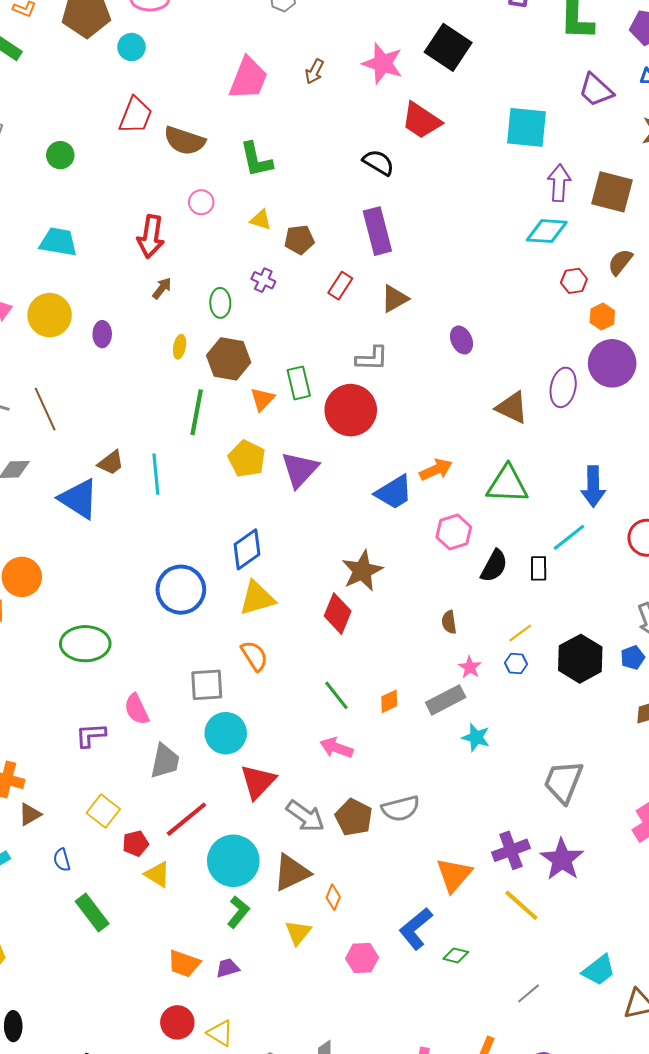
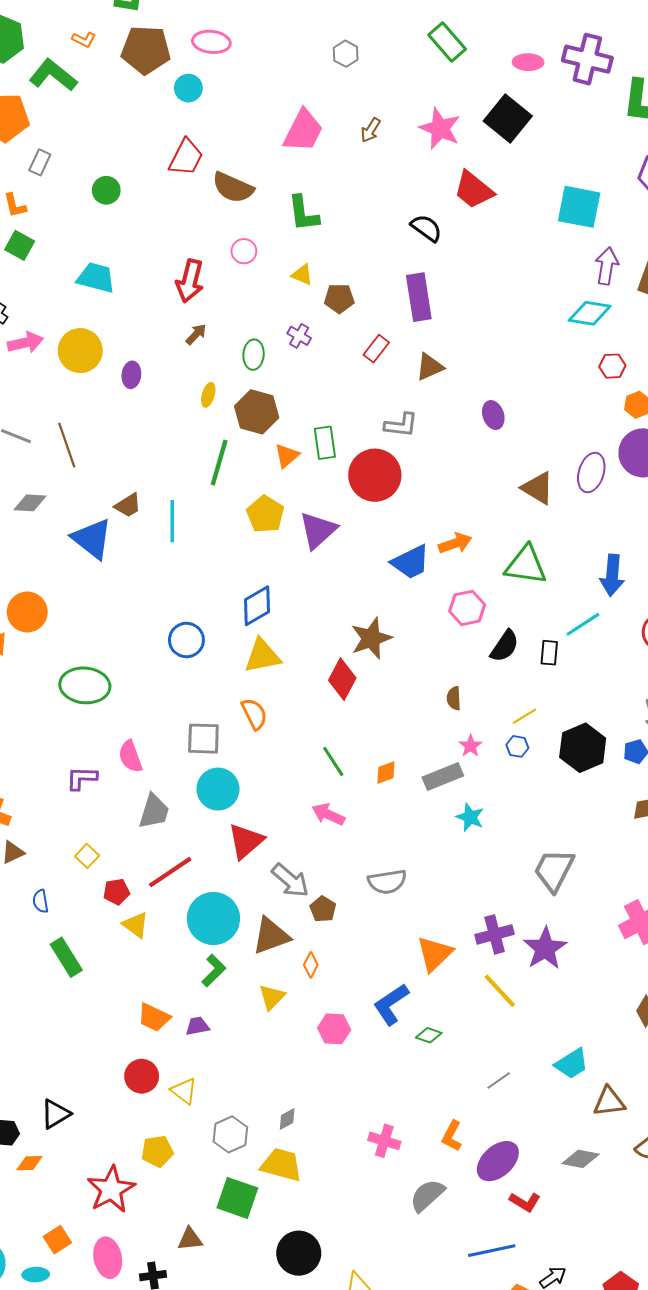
blue circle: (181, 590) -> (186, 640), size x0.7
yellow square: (103, 811) -> (87, 856), size x0.7
brown pentagon: (354, 817) -> (323, 909), moved, size x0.7

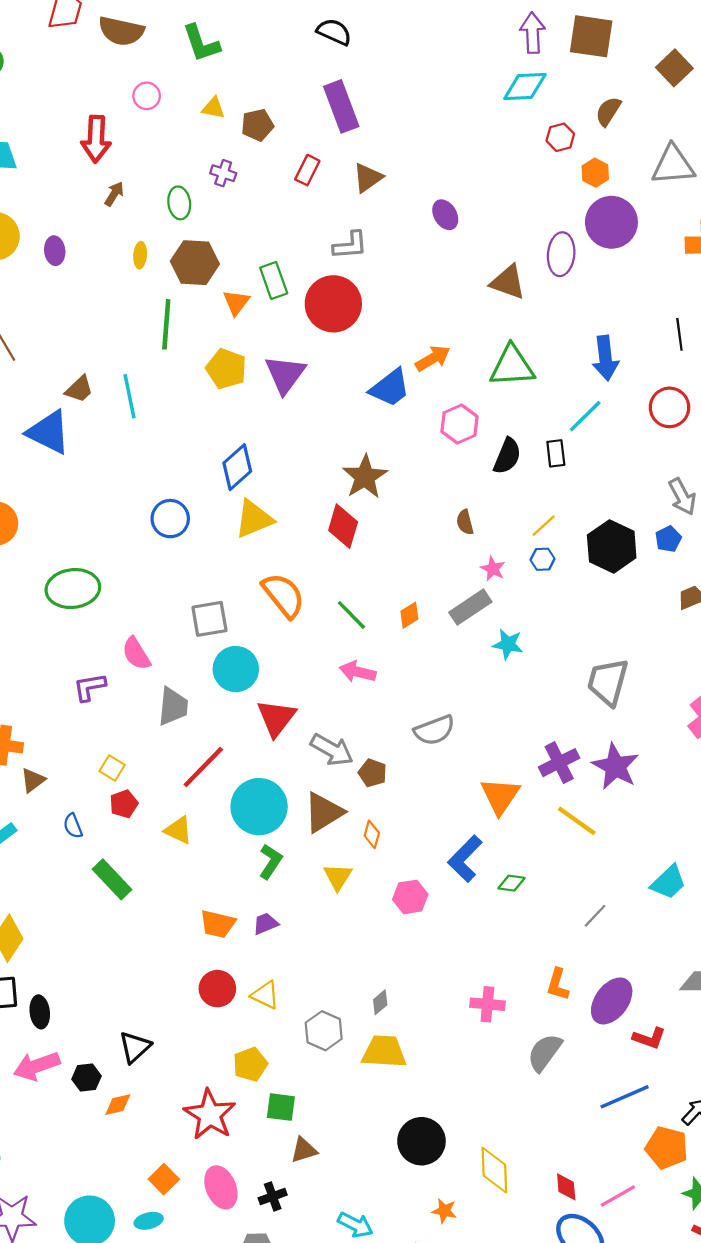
orange semicircle: (254, 714) -> (283, 595), moved, size x1.4
red pentagon: (116, 892) -> (124, 804), moved
green square: (237, 1198) -> (281, 1107), moved, size x0.7

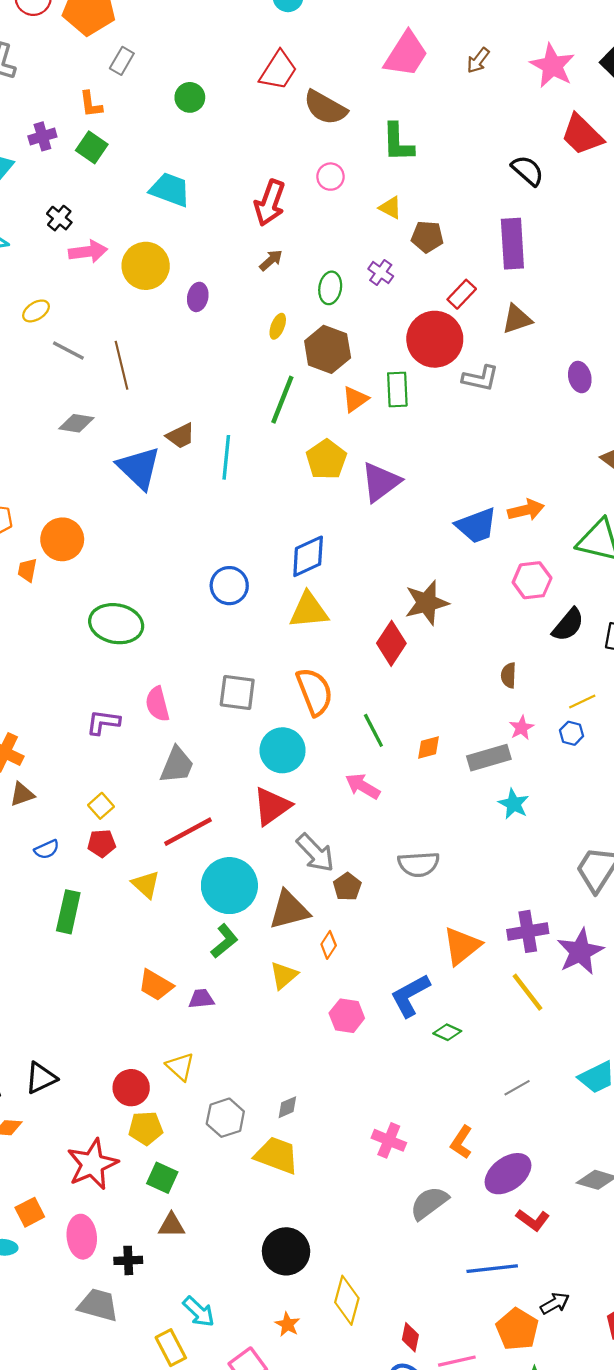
red circle: (333, 304) -> (435, 339), moved
cyan circle: (236, 669) -> (283, 750), moved
blue semicircle: (73, 826) -> (47, 849), turned -110
green rectangle: (112, 879) -> (68, 912), turned 39
red circle: (217, 989) -> (131, 1088), moved

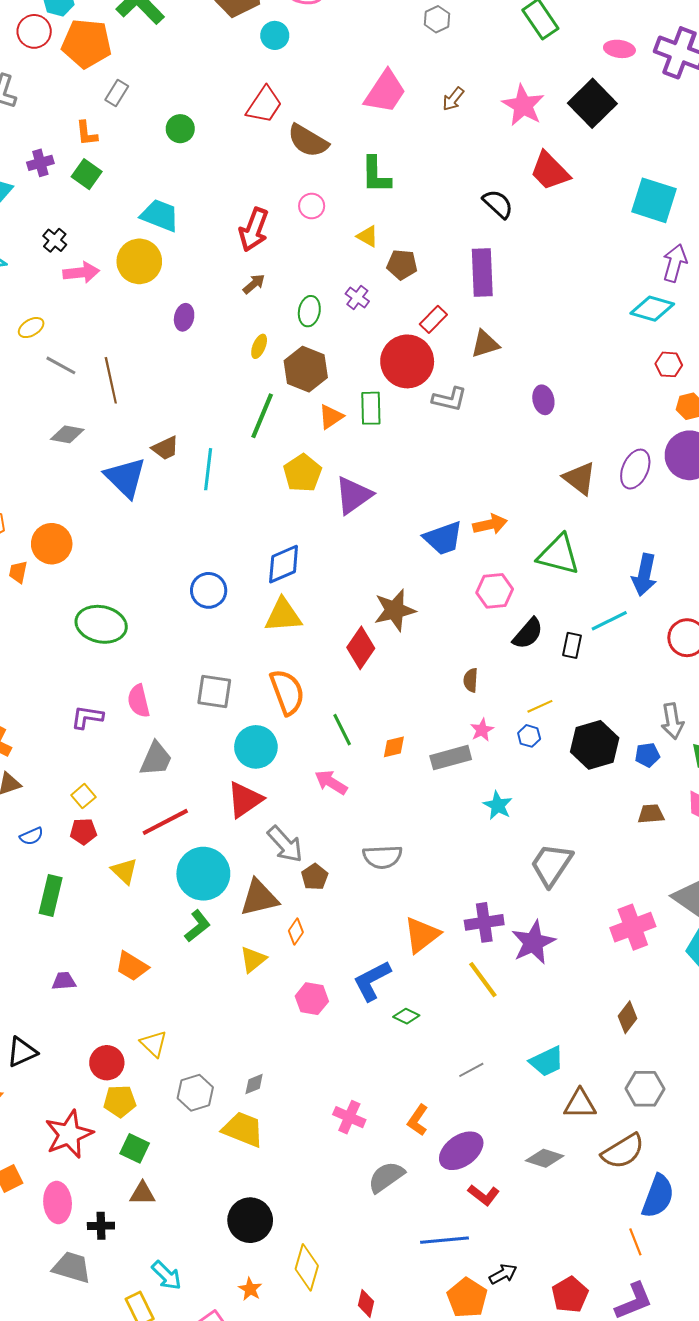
yellow circle: (146, 266) -> (139, 261), moved
cyan star: (514, 804) -> (498, 805), moved
purple trapezoid: (201, 999) -> (64, 981), moved

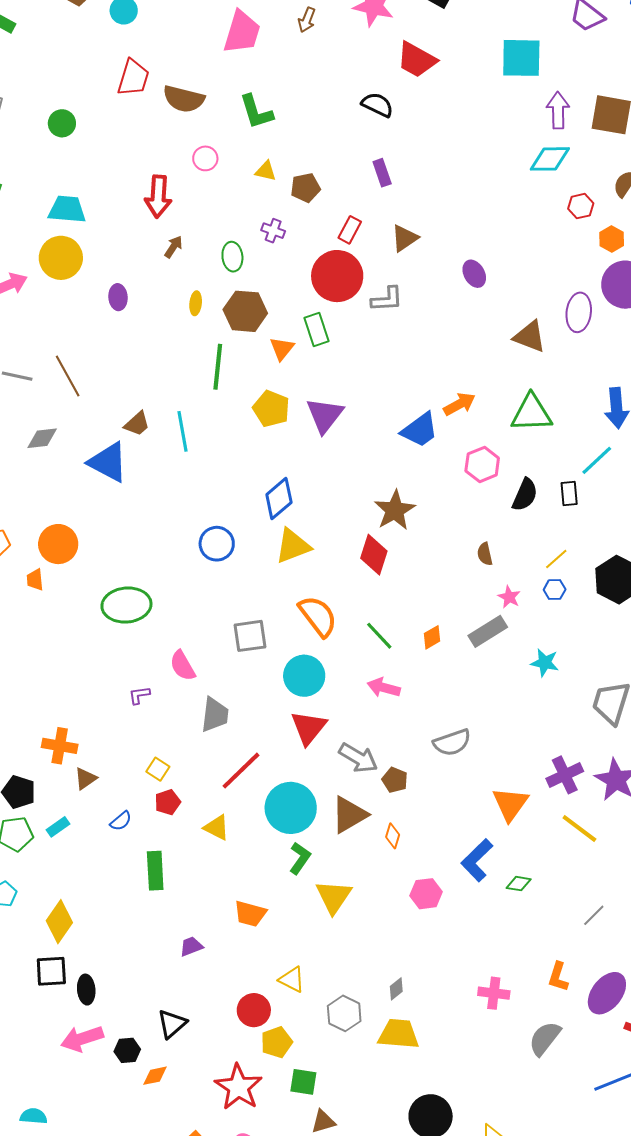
purple rectangle: (482, 273) -> (382, 173), size x0.6
purple L-shape: (87, 717) -> (139, 695), size x0.7
yellow triangle: (253, 960) -> (334, 897), moved, size x1.4

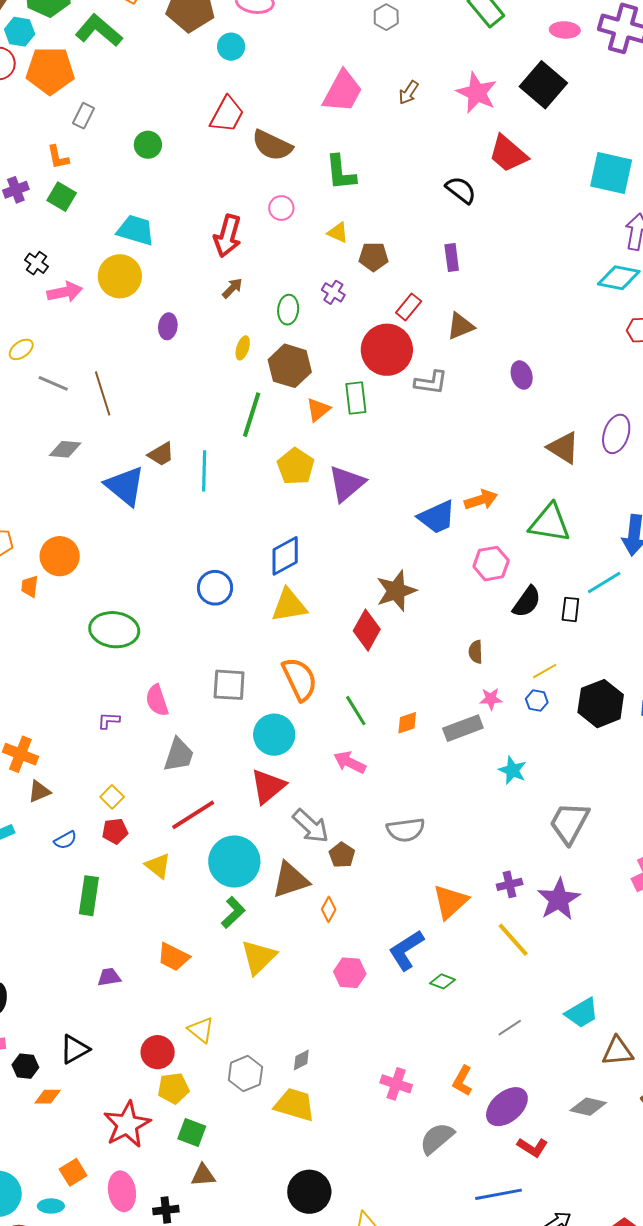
pink star: (509, 597) -> (491, 699), turned 30
purple cross: (565, 775) -> (510, 884), size x0.7

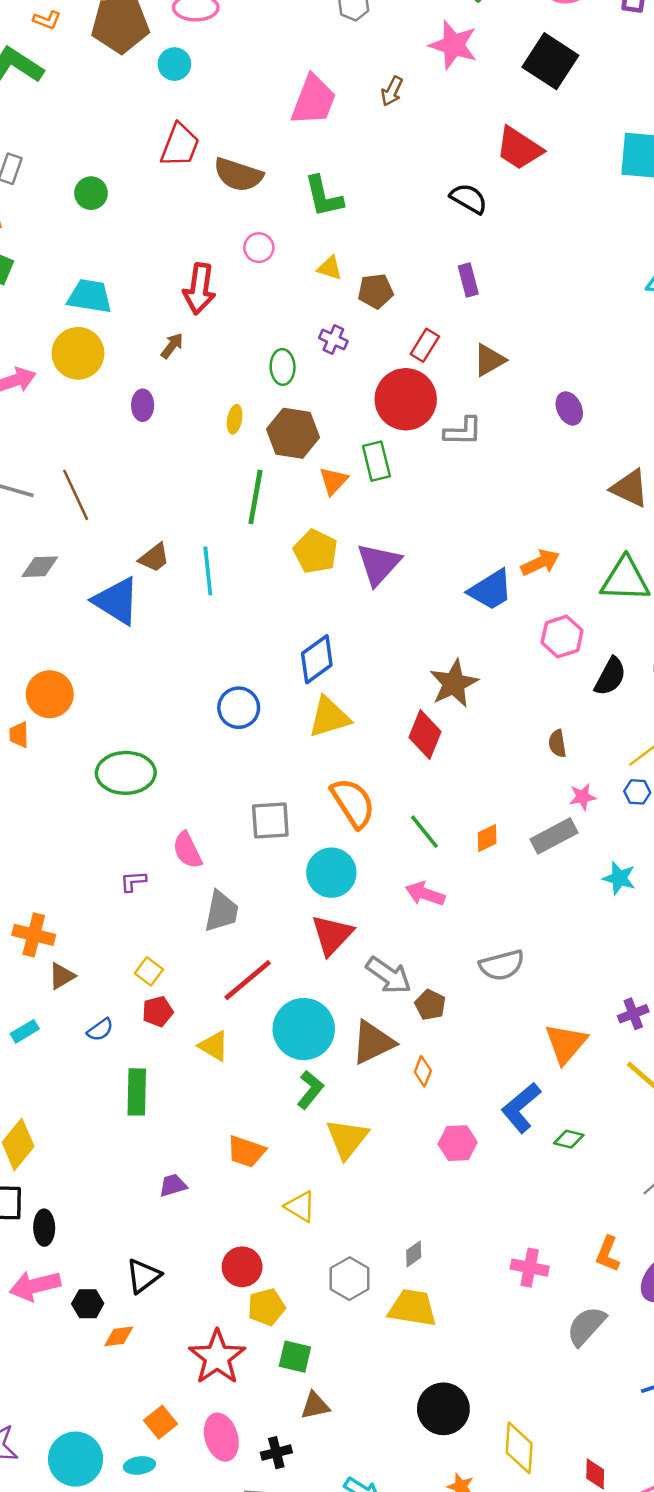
pink star: (477, 93) -> (453, 45), moved
brown arrow: (232, 288) -> (172, 346), moved
yellow triangle: (201, 1030) -> (300, 1207), moved

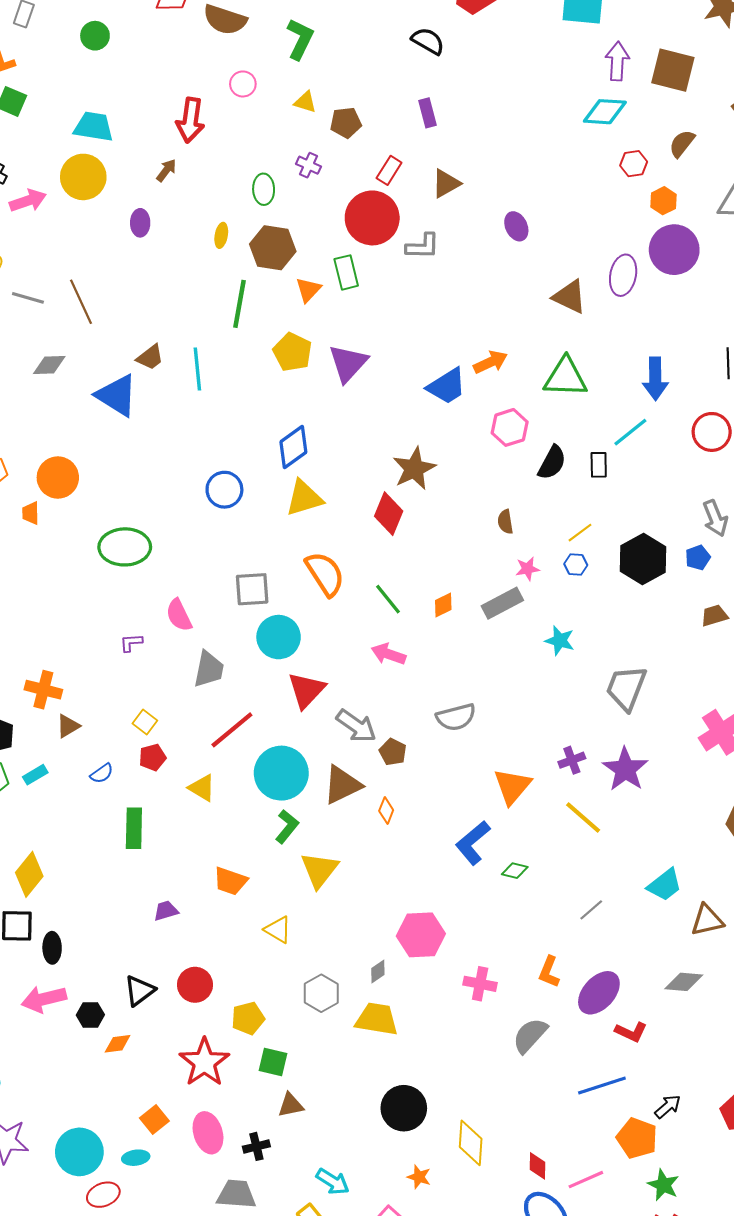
green L-shape: (324, 196) -> (300, 39), turned -141
cyan circle: (331, 873) -> (279, 637), moved
pink hexagon: (458, 1143) -> (421, 935), moved, size x1.4
red circle: (242, 1267) -> (195, 985), moved

